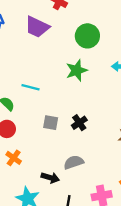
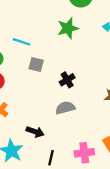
gray square: (51, 123) -> (36, 65), moved
gray semicircle: (74, 162) -> (65, 108), moved

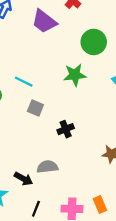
gray semicircle: (65, 108) -> (47, 167), moved

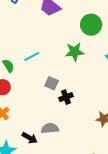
cyan line: (24, 82) -> (32, 57), turned -56
gray square: (35, 108) -> (52, 83), moved

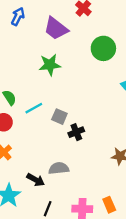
green star: (75, 52) -> (50, 65), moved
cyan line: (32, 57) -> (34, 108), moved

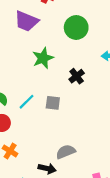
green star: (50, 65) -> (43, 58), moved
black cross: (76, 132) -> (77, 76), moved

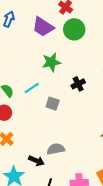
green circle: (76, 27) -> (74, 29), moved
cyan line: (27, 102) -> (32, 88), moved

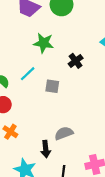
green star: (51, 62) -> (44, 43), turned 30
black arrow: (36, 161) -> (46, 149), turned 70

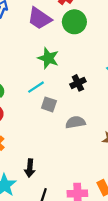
cyan line: (28, 74) -> (36, 87), moved
gray semicircle: (64, 133) -> (75, 122), moved

